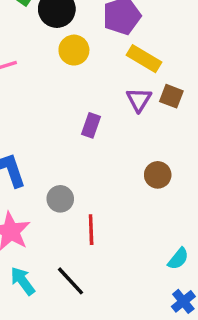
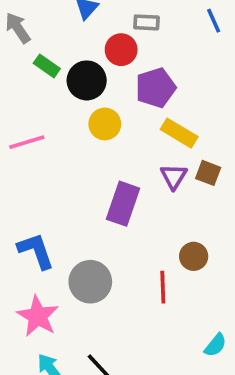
purple rectangle: (91, 125) -> (123, 204), size x1.6
gray circle: (60, 199) -> (90, 282), size x1.5
red line: (91, 230) -> (163, 287), moved

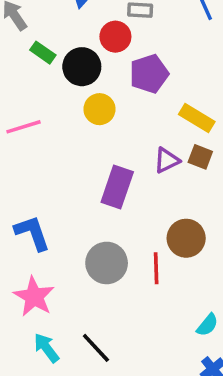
yellow rectangle: (179, 133) -> (197, 118), moved
purple triangle: (174, 177) -> (167, 160), turned 32
brown circle: (194, 256) -> (186, 238), size x1.4
gray circle: (90, 282) -> (107, 263), moved

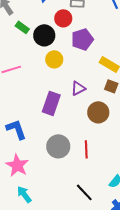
purple triangle: (167, 160) -> (78, 88), moved
purple rectangle: (117, 187) -> (51, 103), moved
brown circle: (186, 238) -> (98, 112), moved
black line: (96, 348) -> (84, 192), moved

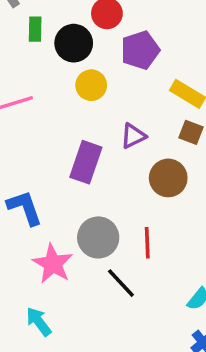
green rectangle: (22, 27) -> (35, 29), turned 56
pink star: (17, 165) -> (53, 264), moved
black line: (84, 192) -> (121, 283), moved

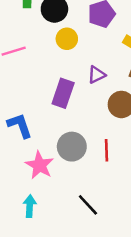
black line: (121, 283) -> (88, 205), moved
cyan arrow: (39, 322) -> (30, 206), turned 40

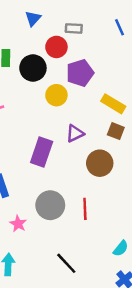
yellow circle: (67, 39) -> (56, 95), moved
pink star: (40, 165) -> (18, 224), size x0.6

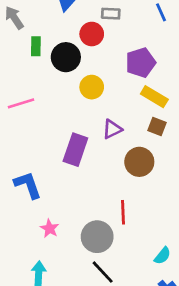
purple pentagon: (80, 73) -> (141, 63), moved
gray circle: (50, 205) -> (97, 237), moved

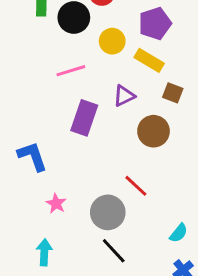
yellow circle: (92, 87) -> (112, 41), moved
yellow rectangle: (154, 97) -> (149, 60), moved
pink line: (21, 103) -> (71, 71), moved
red line: (123, 212) -> (136, 186), turned -45

